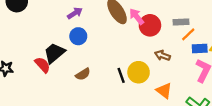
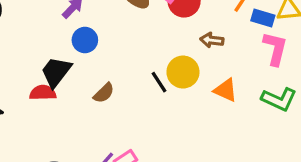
blue rectangle: (200, 48) -> (263, 18), turned 32
red semicircle: (42, 65) -> (43, 93), turned -36

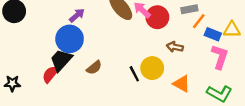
blue circle: (85, 40) -> (70, 39), moved, size x1.5
red semicircle: (43, 93) -> (50, 74), turned -54
brown semicircle: (104, 93) -> (94, 68), moved

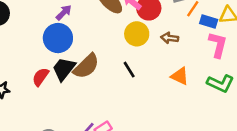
black trapezoid: (61, 60) -> (64, 69), moved
brown semicircle: (94, 68) -> (86, 66), size x1.6
yellow circle: (152, 68) -> (137, 34), moved

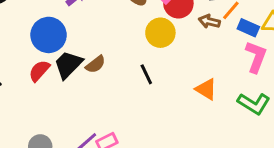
blue circle: (58, 38) -> (49, 35), moved
brown arrow: (170, 38) -> (209, 21), moved
brown semicircle: (86, 66) -> (95, 64), size x0.6

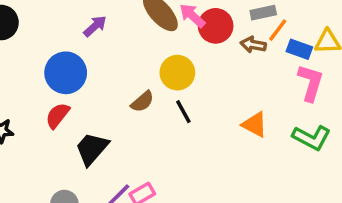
yellow circle: (160, 33) -> (177, 73), moved
brown semicircle: (95, 64) -> (142, 102), moved
black trapezoid: (68, 65) -> (92, 149), moved

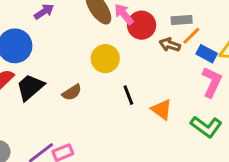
brown semicircle: (142, 102) -> (72, 92), moved
black line: (183, 112) -> (128, 95), moved
black trapezoid: (92, 149) -> (30, 87), moved

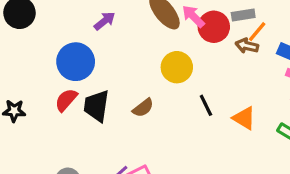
gray rectangle: (182, 20) -> (243, 15), moved
orange line: (191, 36) -> (257, 32), moved
black trapezoid: (30, 87) -> (96, 106), turned -36

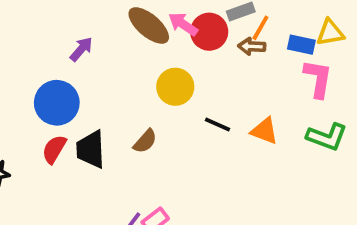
black line: (206, 105) -> (217, 125), turned -30

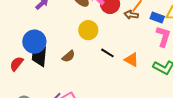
blue circle: (57, 103) -> (34, 42), moved
red semicircle: (54, 149) -> (17, 64), moved

